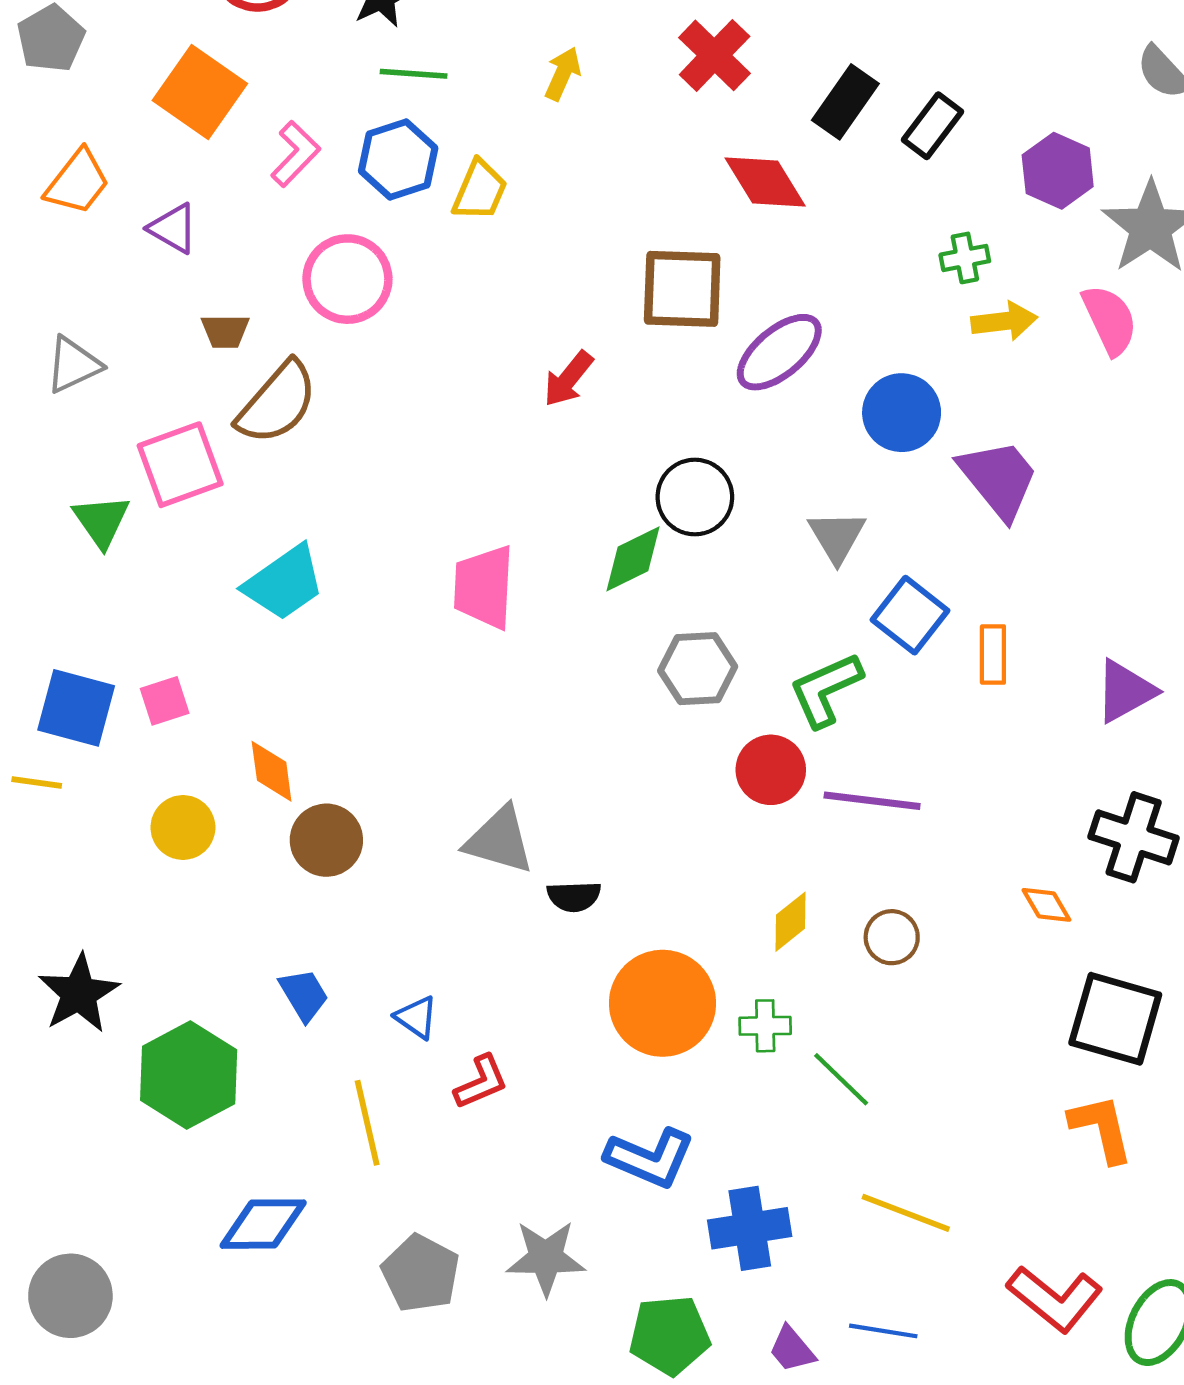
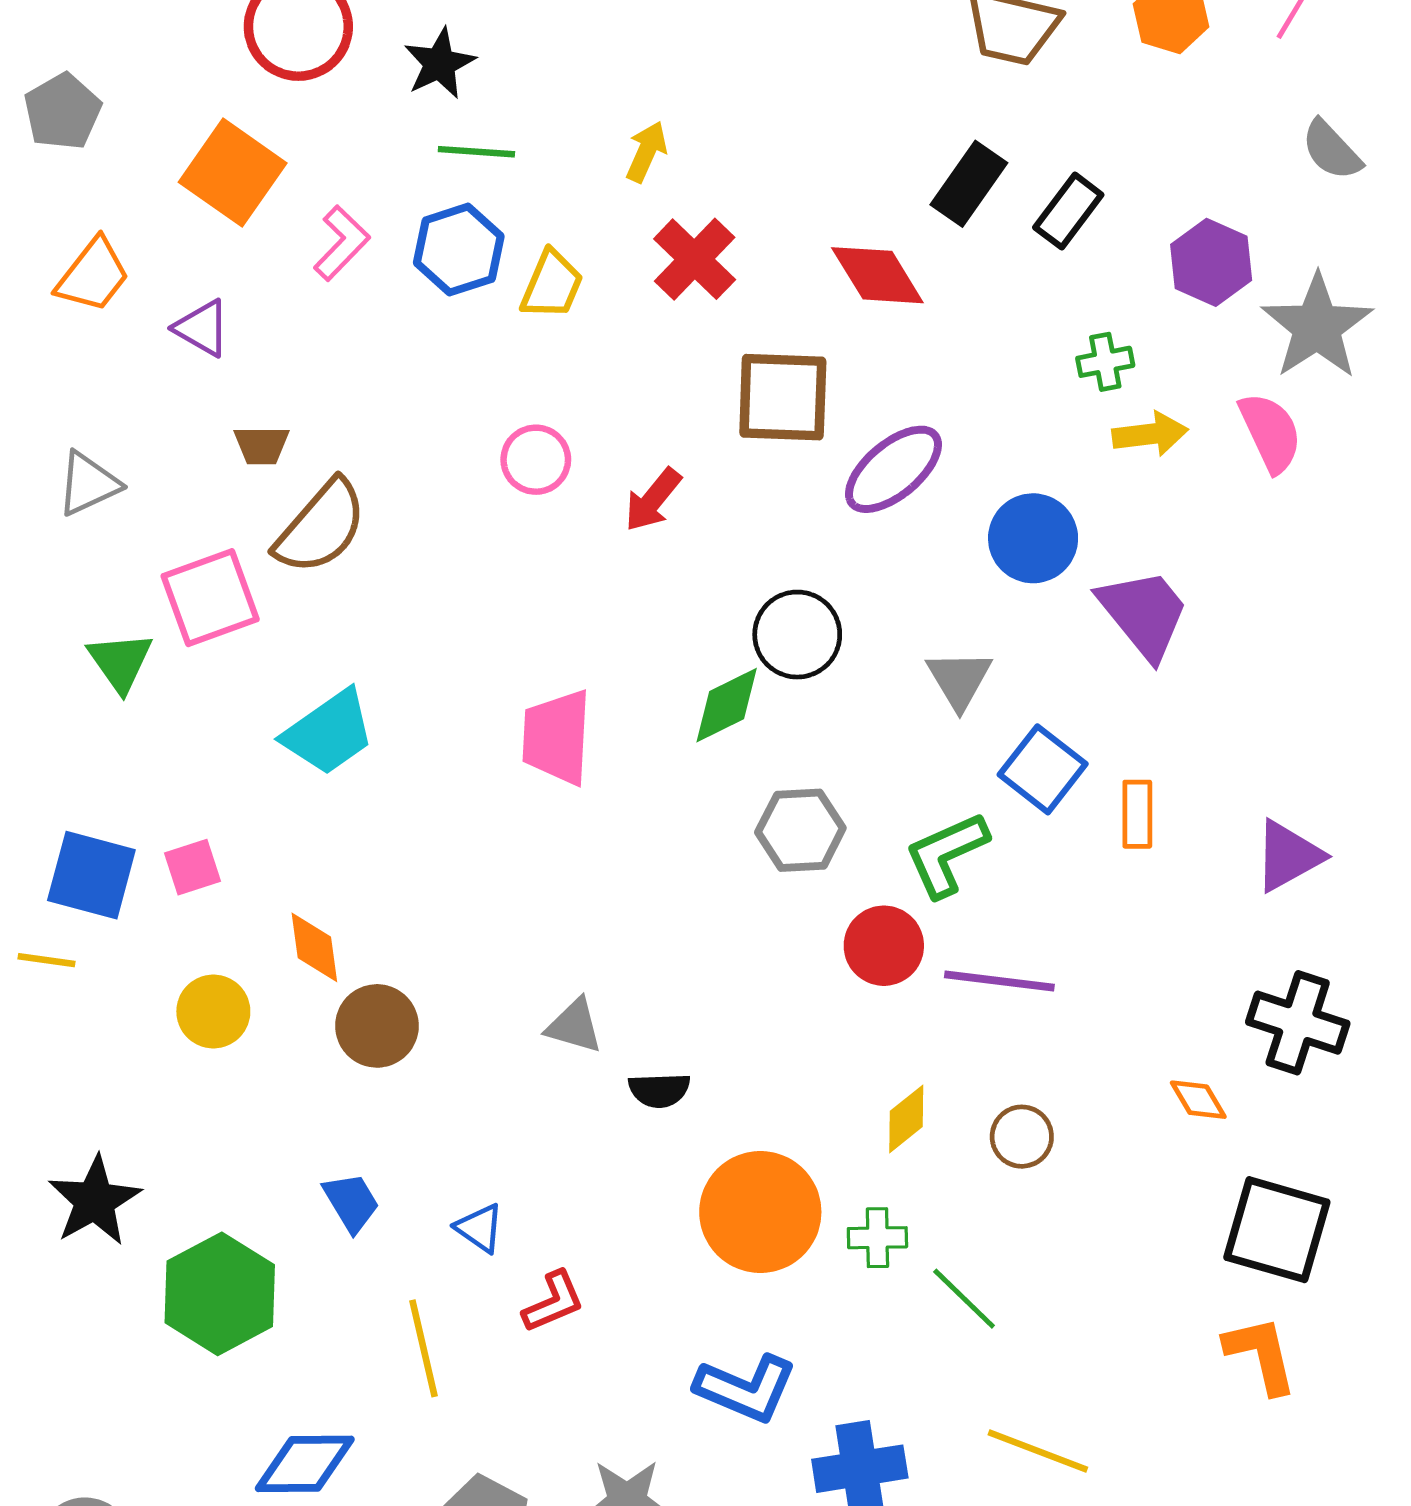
red cross: (715, 55) -> (695, 259), moved
pink circle: (347, 279) -> (536, 460), moved, size x0.7
gray triangle: (499, 840) -> (574, 1026), size x0.7

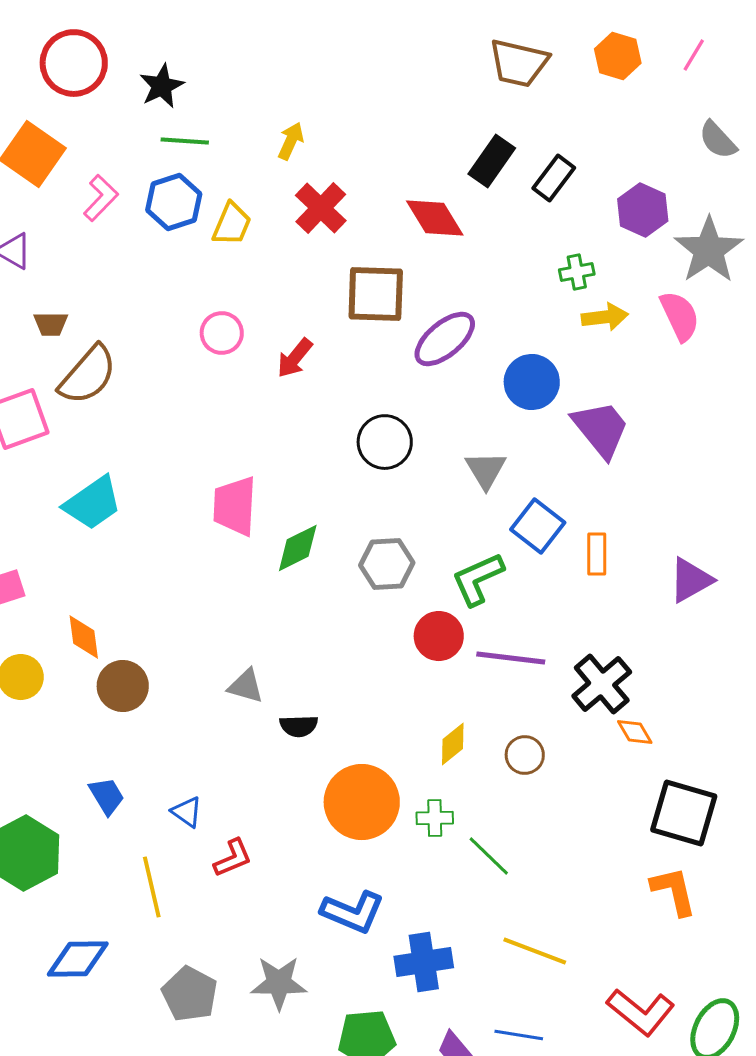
green diamond: (727, 705) -> (298, 548), moved
black cross: (1298, 1023) -> (602, 684), moved, turned 32

